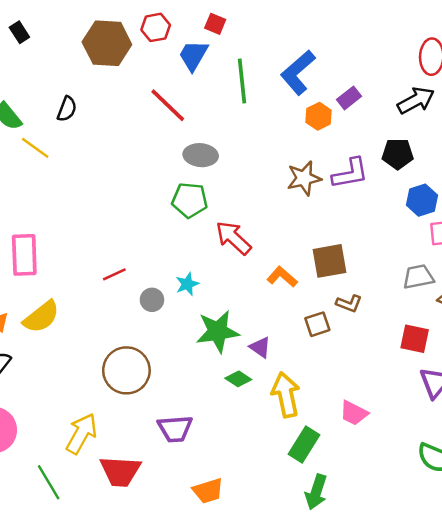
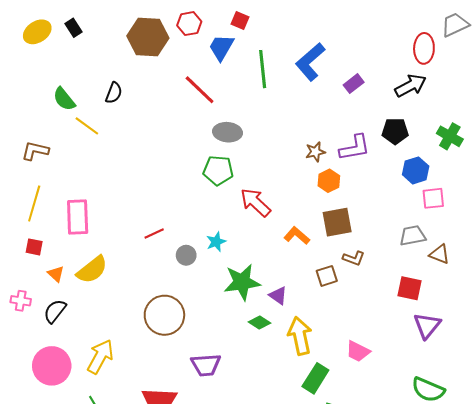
orange hexagon: (319, 116) -> (329, 181), moved
brown star: (304, 178) -> (315, 152), size x0.7
yellow arrow: (81, 434) -> (100, 357), moved

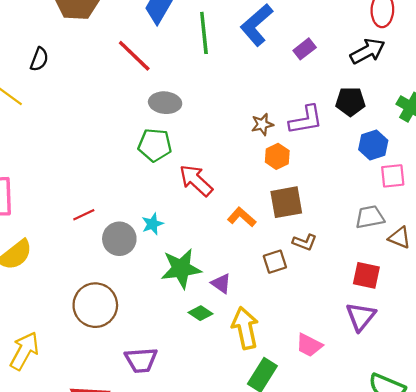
gray circle: (186, 255) -> (119, 239), size x1.5
purple triangle: (427, 326) -> (361, 317), moved

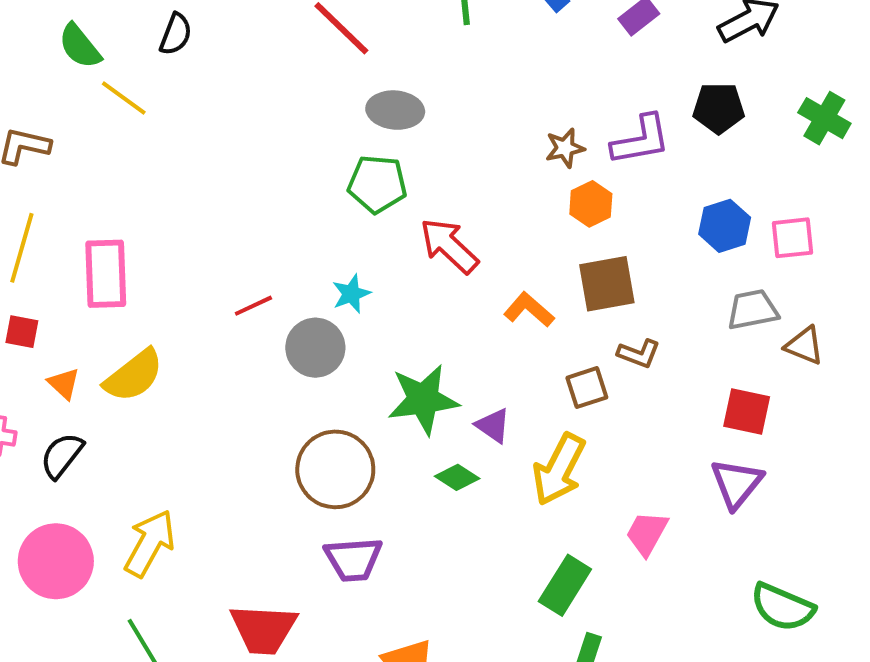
blue hexagon: (373, 145) -> (725, 226), moved
cyan star: (152, 224) -> (351, 294), moved
brown circle: (95, 305) -> (335, 469), moved
yellow arrow: (245, 328) -> (559, 469), moved, turned -141
pink trapezoid: (309, 345) -> (647, 533), turned 92

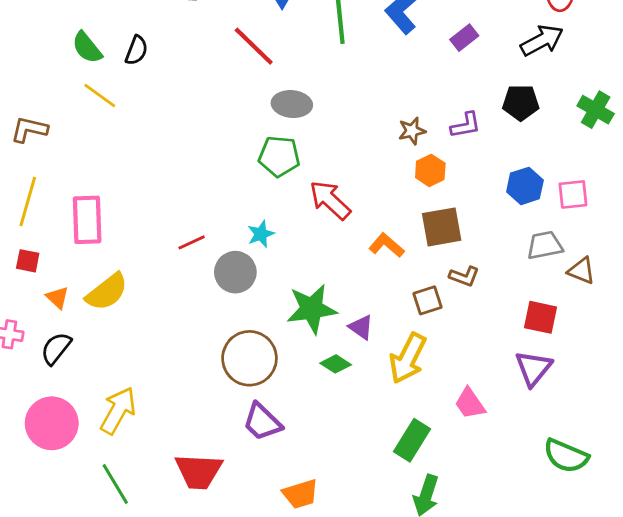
green semicircle: (80, 46) -> (87, 48), moved
purple L-shape: (641, 140) -> (466, 125), size x0.7
pink trapezoid: (647, 533) -> (470, 404), turned -64
purple trapezoid: (353, 559) -> (262, 422), turned 48

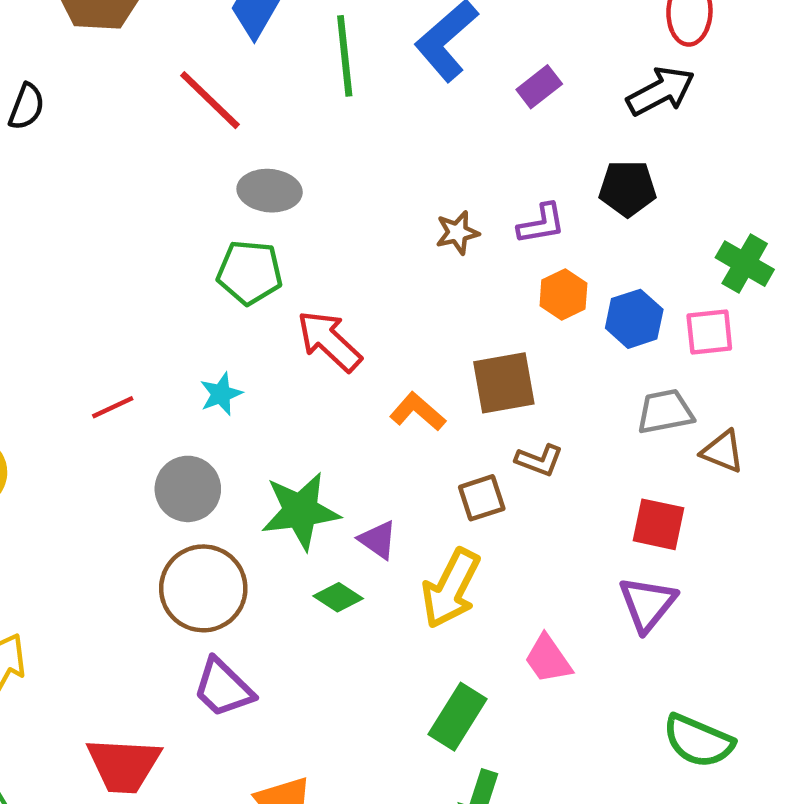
green cross: (596, 110) -> (745, 264), moved
orange hexagon: (430, 170) -> (563, 294), moved
gray circle: (235, 272) -> (188, 489), moved

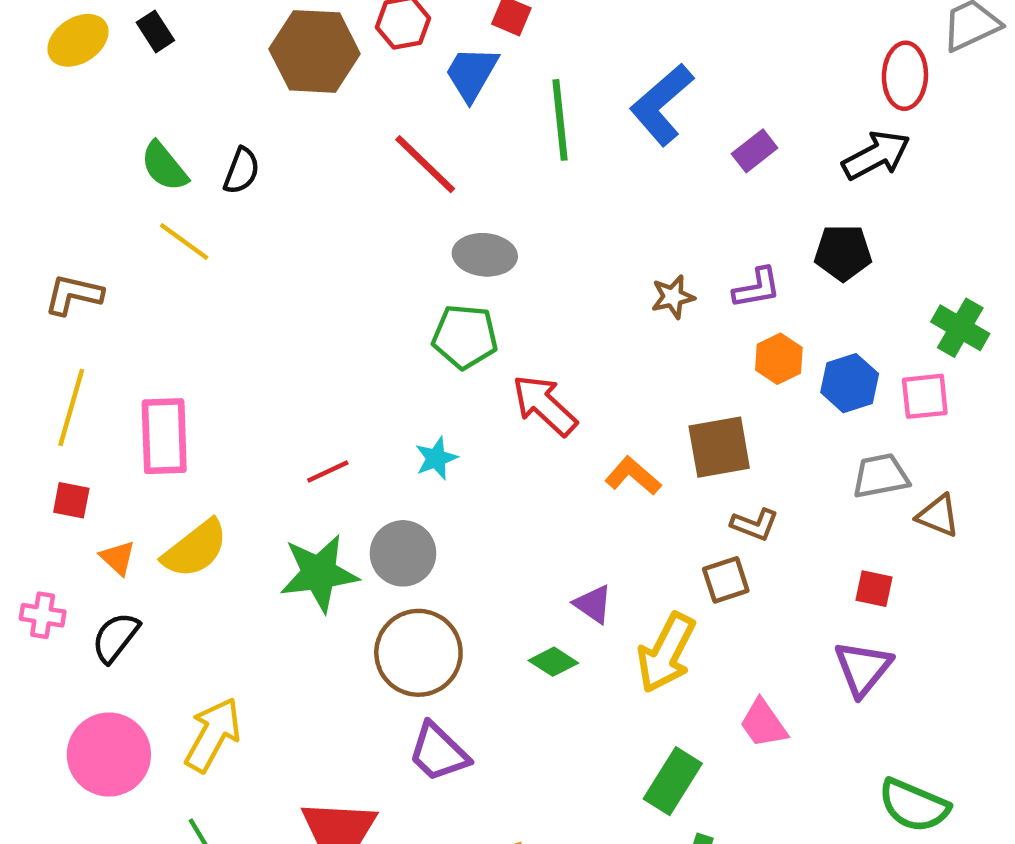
brown square: (482, 498) -> (726, 580), moved
green star: (301, 511) -> (319, 573), moved
red square: (659, 524) -> (874, 589), size x0.7

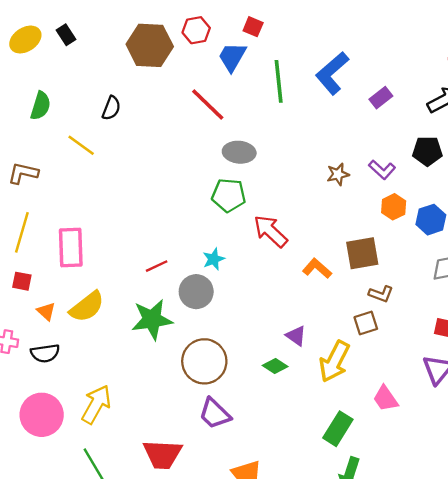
green semicircle: (164, 166) -> (40, 106), moved, turned -124
purple L-shape: (757, 288) -> (382, 170), turned 52
gray circle: (403, 553) -> (196, 292), moved
black semicircle: (116, 637) -> (45, 353), turned -136

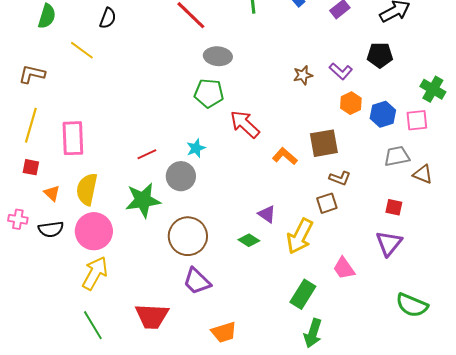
yellow semicircle: (87, 307) -> (87, 189), turned 140
pink circle: (42, 415) -> (94, 231), moved

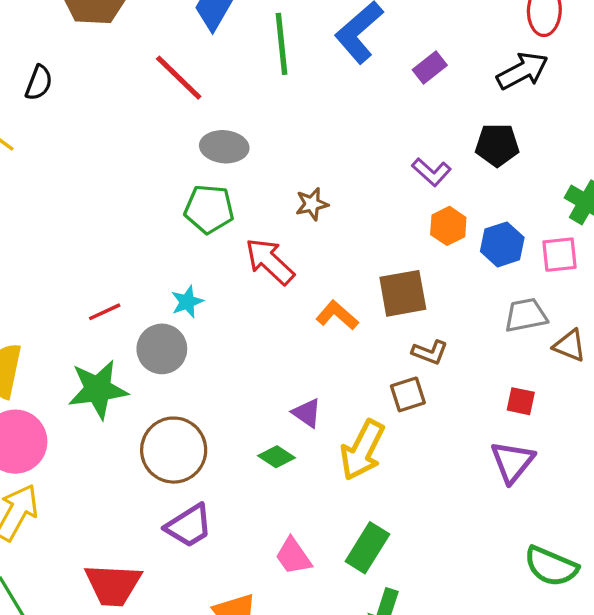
brown star: (303, 75) -> (312, 204), moved
pink trapezoid: (344, 268) -> (293, 556), moved
purple trapezoid: (197, 281) -> (189, 526), turned -76

